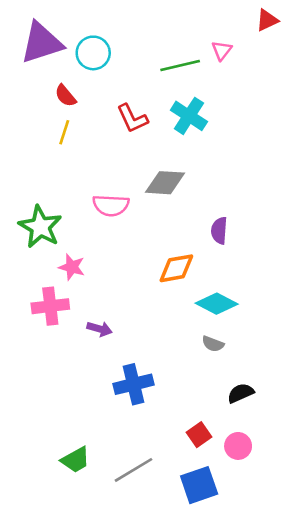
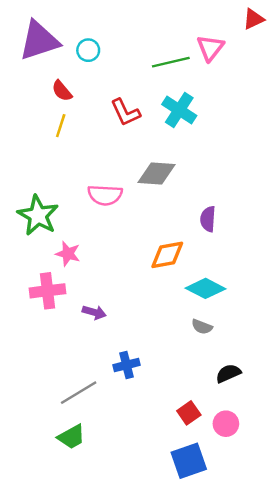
pink triangle: (222, 50) -> (210, 48), size x1.4
cyan circle: (93, 53) -> (88, 50), size x0.7
blue cross: (134, 384) -> (127, 365), size x0.7
gray line: (134, 470) -> (79, 393), moved

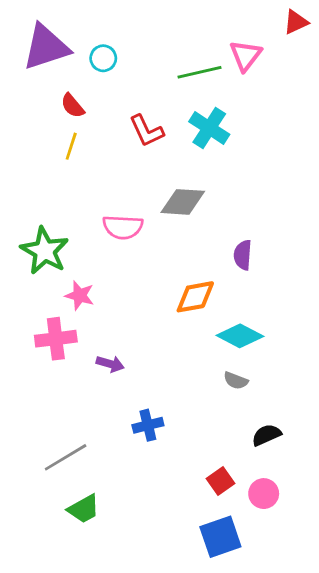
gray line: (79, 393) -> (66, 457), moved

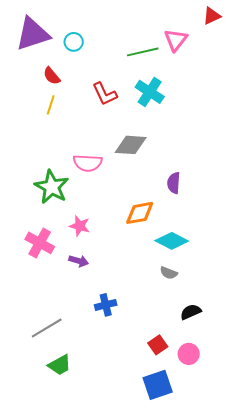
green star: (45, 251) -> (52, 187), moved
pink star: (80, 295) -> (80, 226), moved
pink cross: (56, 339) -> (40, 243), turned 36

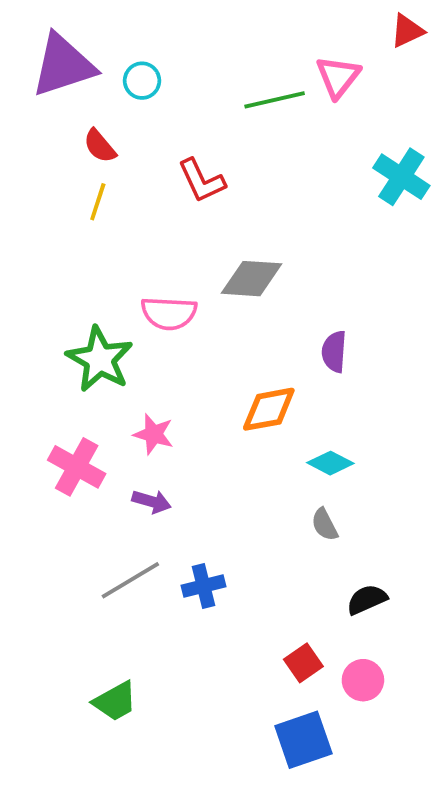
cyan cross: (150, 92) -> (401, 177), moved
cyan diamond: (172, 241) -> (330, 463), size x0.7
gray semicircle: (169, 273) -> (325, 525), turned 42
gray line: (47, 328) -> (130, 580), moved

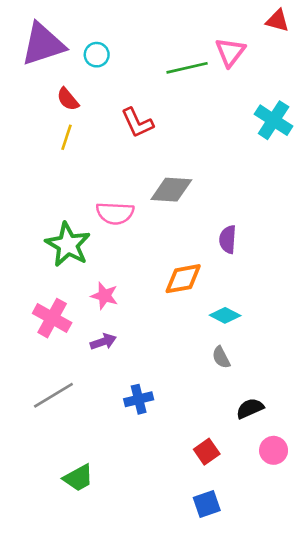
red triangle: (407, 31) -> (277, 21), turned 40
purple arrow: (152, 501) -> (103, 342), turned -35
gray line: (130, 580) -> (53, 395), moved
pink circle: (363, 680) -> (274, 450), moved
blue square: (303, 740) -> (207, 504), size x0.7

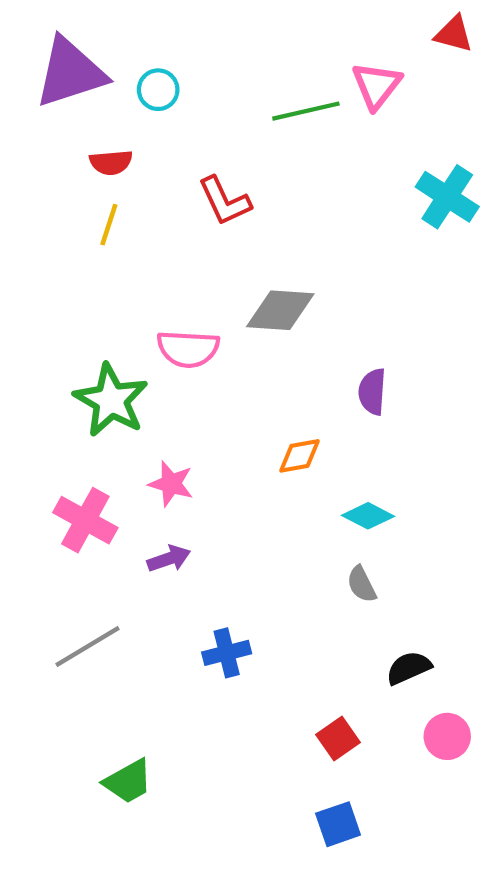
red semicircle: (68, 99) -> (111, 162), turned -55
orange diamond: (183, 279) -> (299, 456), size x0.7

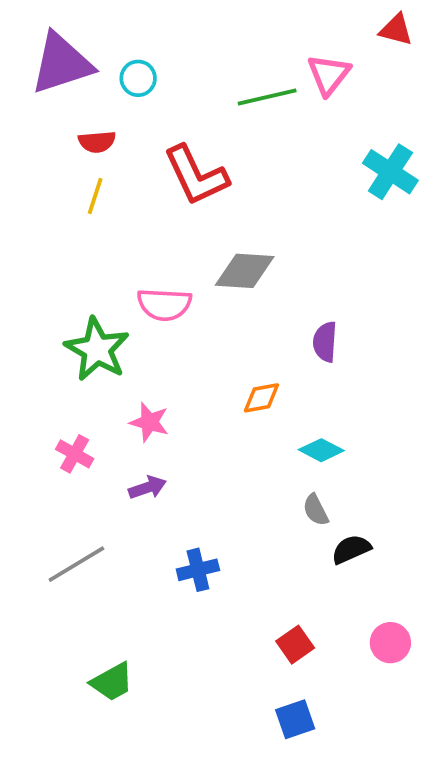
red L-shape: (225, 201) -> (196, 175), size x1.4
pink cross: (85, 520) -> (75, 454), size x0.7
black semicircle: (409, 668) -> (351, 549), moved

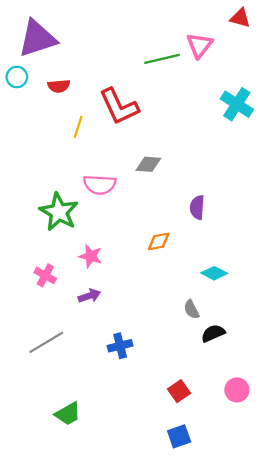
cyan circle: (138, 78) -> (17, 77), moved
yellow line: (95, 196) -> (78, 127), moved
gray diamond: (245, 271) -> (148, 164), size x0.7
cyan diamond: (321, 450) -> (214, 273), moved

